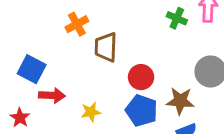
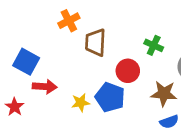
green cross: (177, 18) -> (154, 45), moved
blue pentagon: (142, 110) -> (110, 97), moved

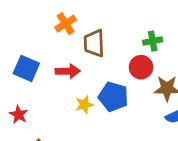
green cross: (154, 45) -> (153, 41), turned -30
red circle: (128, 71) -> (141, 67), moved
red arrow: (45, 87) -> (68, 71), moved

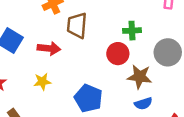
blue pentagon: (113, 97) -> (88, 98), moved
yellow star: (84, 105) -> (42, 82), moved

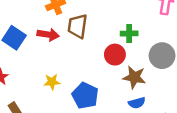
red arrow: (49, 48) -> (48, 35), moved
yellow star: (42, 82) -> (52, 82), moved

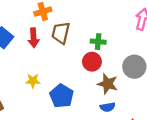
green cross: (129, 33) -> (98, 42), moved
red arrow: (48, 35) -> (34, 38), turned 72

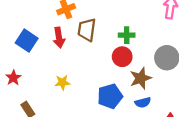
brown star: (108, 84) -> (141, 78), turned -30
blue pentagon: (62, 96) -> (110, 96), moved, turned 30

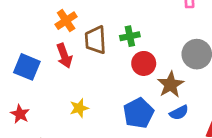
green cross: (127, 35) -> (130, 36), moved

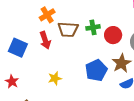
brown trapezoid: (95, 40) -> (68, 29), turned -85
red circle: (144, 63) -> (113, 35), moved
blue pentagon: (139, 113) -> (96, 70), moved

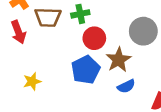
red circle: (113, 35) -> (94, 38), moved

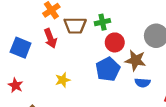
brown star: (118, 60) -> (136, 60), turned -30
blue semicircle: (126, 86) -> (142, 83), turned 32

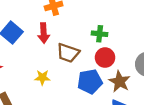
brown trapezoid: (75, 25) -> (68, 53), moved

